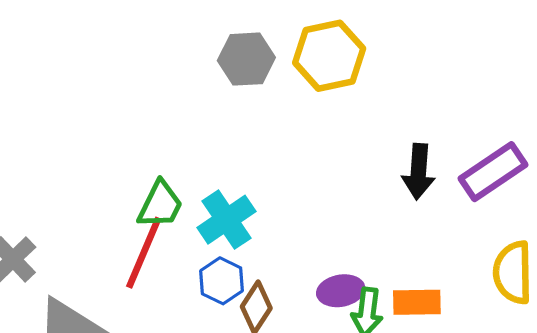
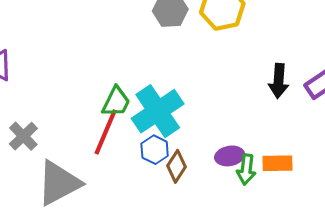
cyan cross: (226, 220) -> (158, 111), size x1.4

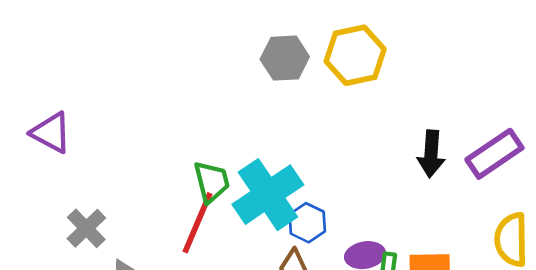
green trapezoid: (116, 102) -> (212, 182), turned -40
blue hexagon: (155, 150) -> (307, 223), moved

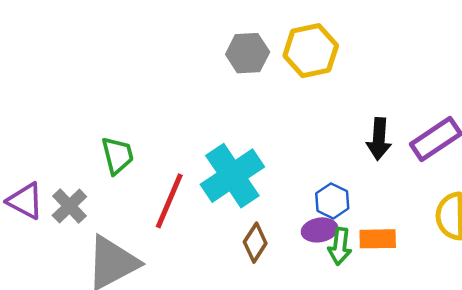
purple triangle: (51, 133) -> (25, 201), moved
green trapezoid: (212, 182) -> (117, 155), moved
blue hexagon: (307, 223) -> (332, 201), moved

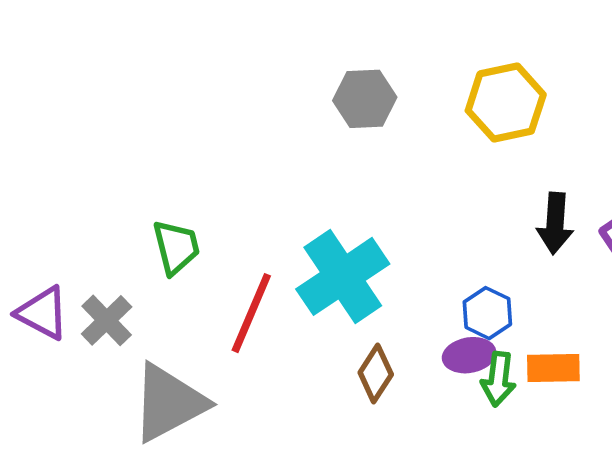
yellow hexagon: (311, 51) -> (506, 103), moved

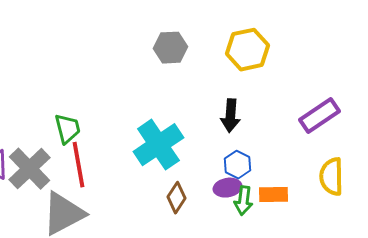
black arrow: (555, 223) -> (230, 116), moved
red line: (251, 313) -> (78, 165), moved, turned -33
gray cross: (107, 320) -> (29, 169), size x1.5

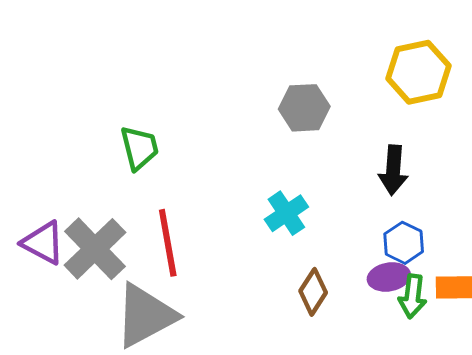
gray hexagon: (170, 48) -> (304, 108), moved
green trapezoid: (67, 129) -> (139, 148), moved
cyan cross: (158, 145) -> (286, 213), size x0.6

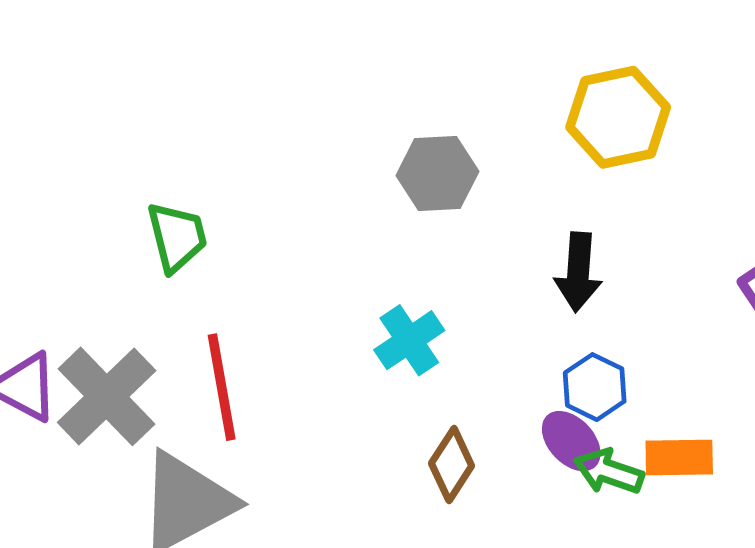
purple ellipse: (389, 277) -> (571, 441), turned 57
green arrow: (413, 296) -> (609, 472), turned 102

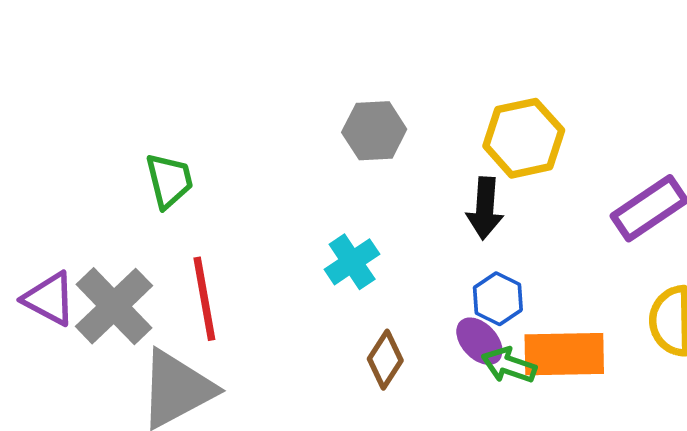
yellow hexagon: (618, 117) -> (524, 138), moved
orange rectangle: (679, 457) -> (564, 354), size x1.5

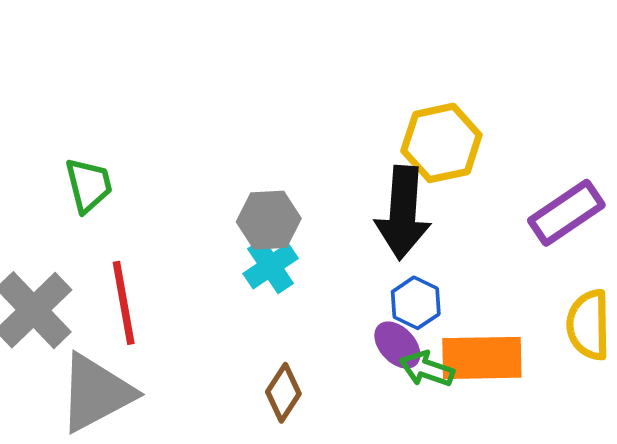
gray hexagon: (374, 131) -> (269, 220), moved
black arrow: (485, 208) -> (403, 213), size x1.5
brown diamond: (385, 360) -> (283, 393), moved

